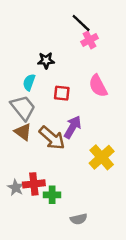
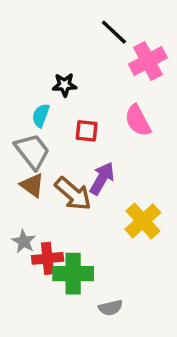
pink cross: (90, 40) -> (148, 61), moved, size x1.5
gray star: (16, 188) -> (24, 241), moved
green cross: (52, 195) -> (73, 274), size x1.6

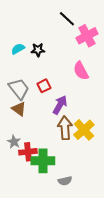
cyan semicircle: (41, 115) -> (18, 49), moved, turned 40
red square: (87, 131) -> (44, 86), moved, turned -32
brown arrow: (73, 194) -> (65, 128), moved, turned -135

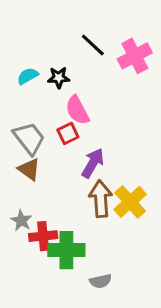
black line: (67, 19) -> (93, 45), moved
pink semicircle: (81, 71) -> (77, 110), moved

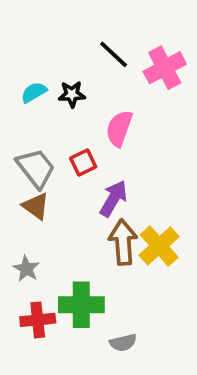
pink semicircle: (77, 110) -> (119, 128), moved, turned 48
red cross: (43, 236) -> (38, 320), moved

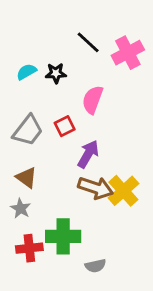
gray trapezoid: (36, 168) -> (28, 131), turned 76
brown triangle: (36, 206) -> (26, 178), moved
brown arrow: (123, 242) -> (96, 188), turned 112

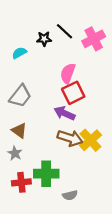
black star: (56, 73) -> (44, 39), moved
red square: (65, 126) -> (73, 93), moved, size x1.5
purple arrow: (88, 154) -> (65, 113), turned -96

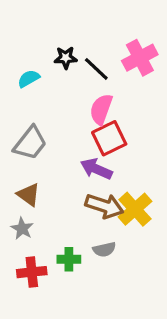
black line: (65, 31) -> (96, 69), moved
green cross: (46, 174) -> (69, 259), size x0.6
gray semicircle: (70, 195) -> (104, 249), moved

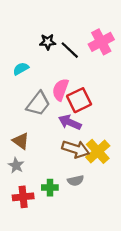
cyan semicircle: (29, 79) -> (21, 69), moved
pink semicircle: (101, 109) -> (60, 90), moved
gray trapezoid: (30, 143) -> (38, 104), moved

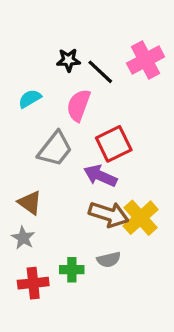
pink semicircle: (60, 90) -> (78, 105), moved

